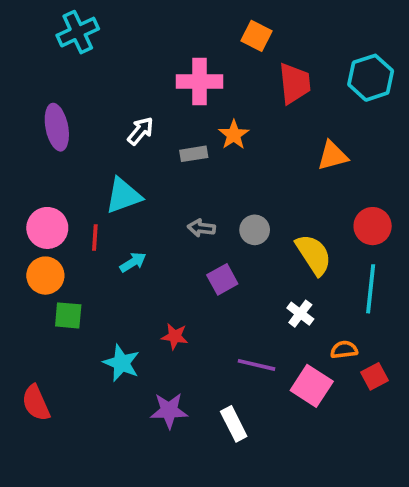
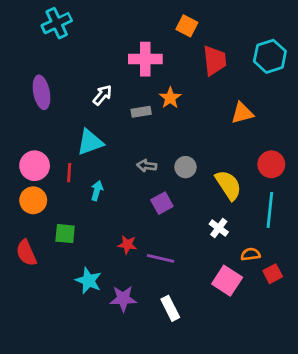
cyan arrow: (133, 262) -> (97, 191), turned -42
green square: (68, 315) -> (65, 234), moved
cyan star: (121, 363) -> (89, 281), moved
purple line: (257, 365) -> (161, 258), moved
red semicircle: (36, 403) -> (26, 253), moved

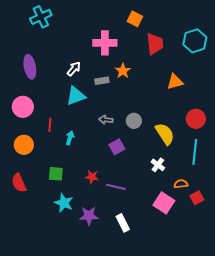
cyan triangle: (90, 142) -> (76, 96), moved
pink circle: (35, 166) -> (23, 107), moved
green square: (65, 234) -> (56, 174), moved

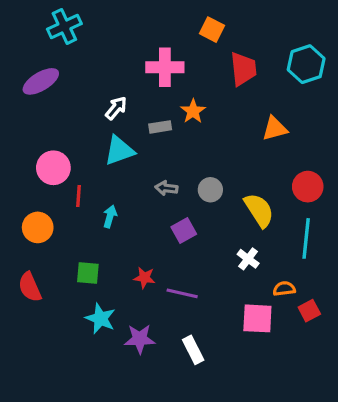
purple ellipse: (30, 67) -> (41, 81), moved, turned 70
pink circle: (23, 107) -> (53, 168), moved
pink square: (164, 203) -> (257, 318), turned -30

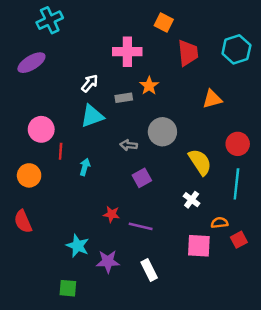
gray circle: (210, 190) -> (162, 132), moved, size x1.5
green square: (88, 273) -> (68, 288), moved

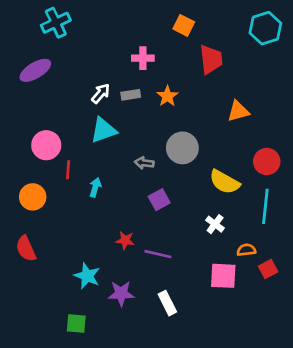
cyan hexagon: (236, 49) -> (265, 28), moved
pink cross: (127, 52) -> (143, 58), size x0.7
gray rectangle: (124, 98) -> (131, 95), moved
yellow semicircle: (200, 162) -> (225, 182), turned 152

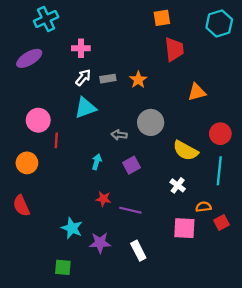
orange square: (184, 25) -> (162, 18), moved, turned -36
pink cross: (143, 58) -> (81, 48), moved
cyan arrow: (95, 187) -> (97, 162), moved

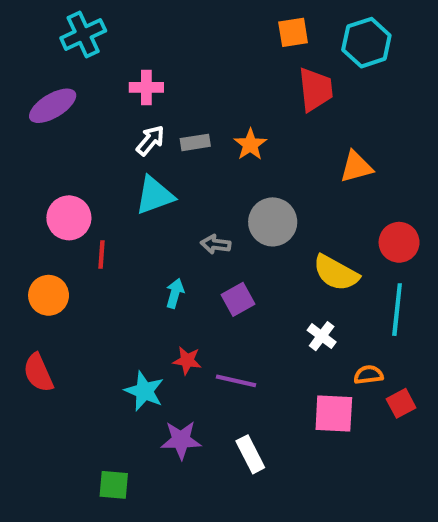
cyan hexagon: (219, 24) -> (366, 43), moved
cyan star: (72, 228) -> (144, 391), moved

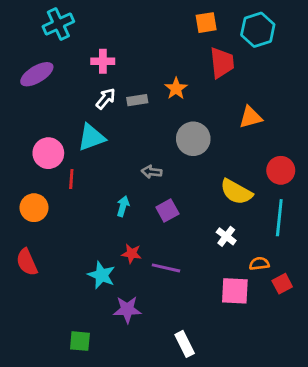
orange star: (250, 144) -> (176, 89), moved
cyan triangle: (155, 195) -> (91, 137), moved
gray circle: (273, 222) -> (193, 139), moved
white rectangle: (250, 454) -> (185, 344), moved

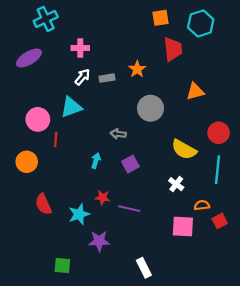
red semicircle: (27, 262) -> (43, 204), moved
cyan star: (101, 275) -> (79, 214), turned 30

